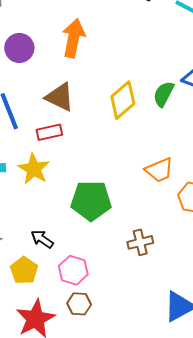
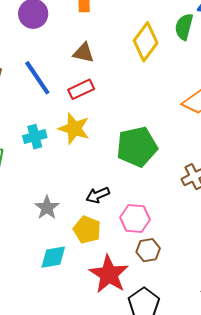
brown triangle: (60, 97) -> (84, 53), size x0.7
black arrow: (42, 239) -> (98, 195), turned -45

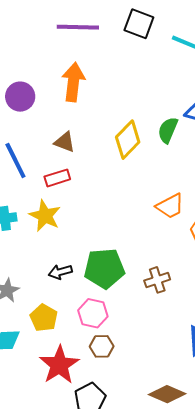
green pentagon: (137, 147) -> (104, 268), moved
black arrow: (98, 195) -> (60, 272), moved

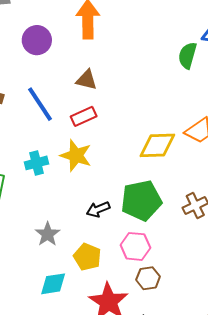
yellow diamond: (128, 140) -> (157, 145), moved, turned 51

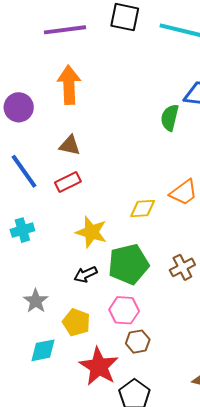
yellow diamond: (157, 145) -> (143, 208), size x0.7
yellow star: (76, 155) -> (91, 232), moved

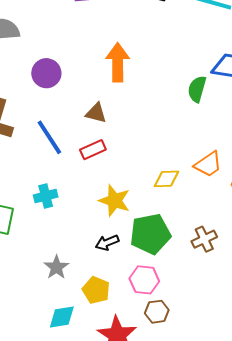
orange arrow: (69, 85) -> (118, 62), moved

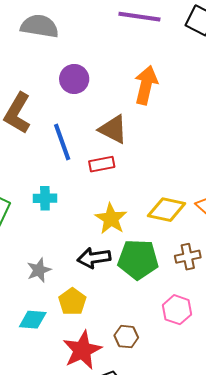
brown triangle: (96, 113) -> (113, 129), size x1.4
yellow diamond: (167, 179) -> (167, 210), size x1.4
brown cross: (204, 239) -> (188, 257), moved
black arrow: (107, 243) -> (94, 258), size x1.4
pink hexagon: (144, 280) -> (177, 310), moved

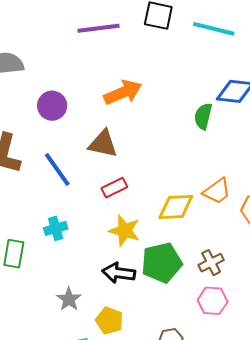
orange arrow: (146, 85) -> (123, 92), turned 69
red rectangle: (102, 164) -> (114, 188), moved
brown cross: (188, 257) -> (211, 263), moved
black arrow: (94, 258) -> (119, 273), turned 32

